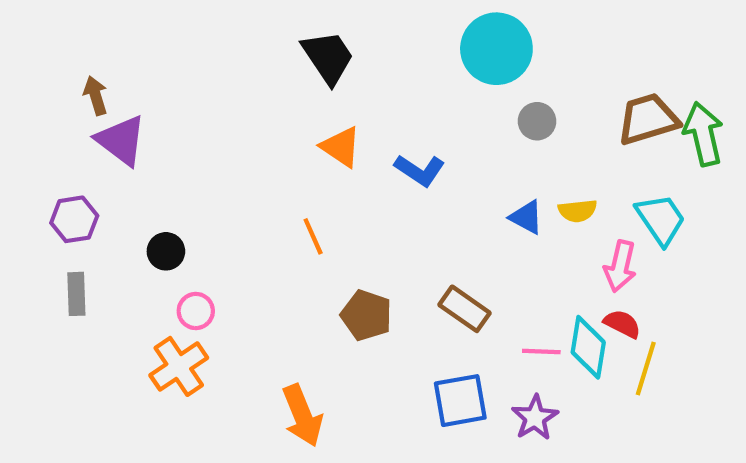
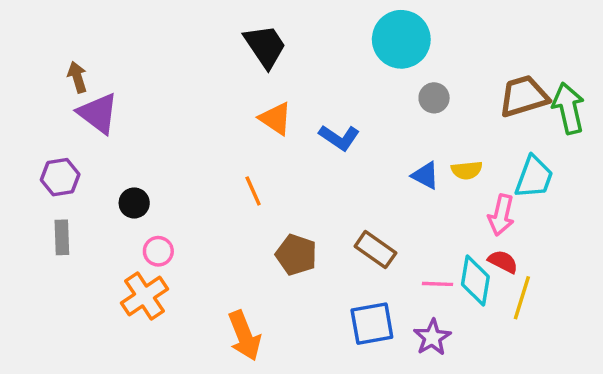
cyan trapezoid: (661, 219) -> (534, 177), turned 54

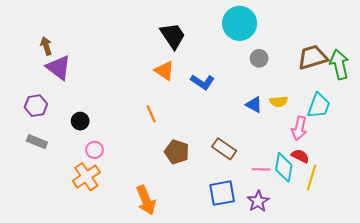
black trapezoid: (265, 46) -> (173, 36), moved
gray rectangle: (62, 237) -> (37, 142), turned -66

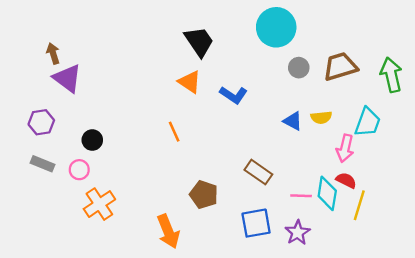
brown trapezoid: (313, 57) -> (340, 66), moved
pink circle: (95, 150) -> (79, 170), moved
brown pentagon: (177, 152) -> (204, 195), moved

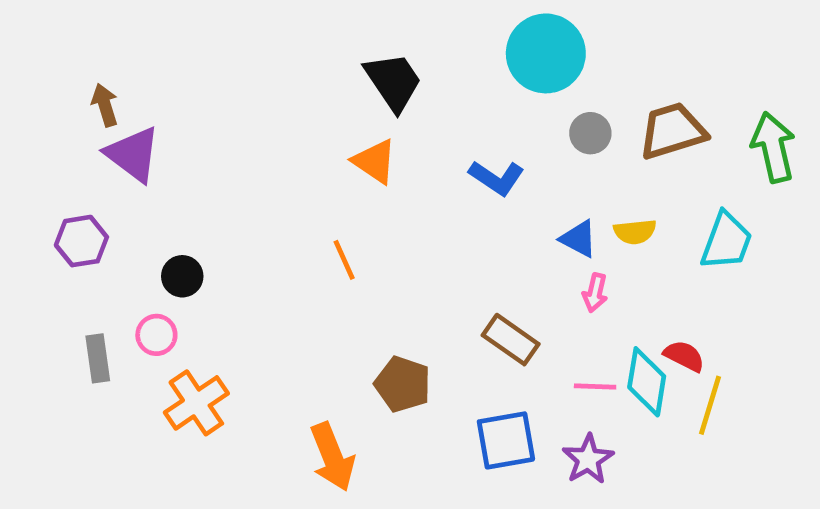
blue L-shape: (233, 95) -> (497, 178), moved
pink arrow: (345, 148) -> (595, 293), moved, size x0.7
gray rectangle: (42, 164) -> (98, 358), moved, turned 60

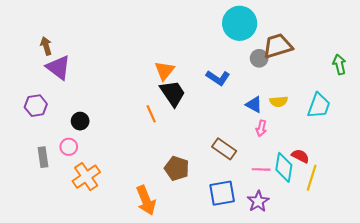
black trapezoid: (393, 82) -> (173, 93), moved
brown trapezoid: (672, 131) -> (278, 46), moved
green arrow: (773, 147) -> (339, 64), size x0.7
orange triangle: (375, 161) -> (164, 71), turned 35

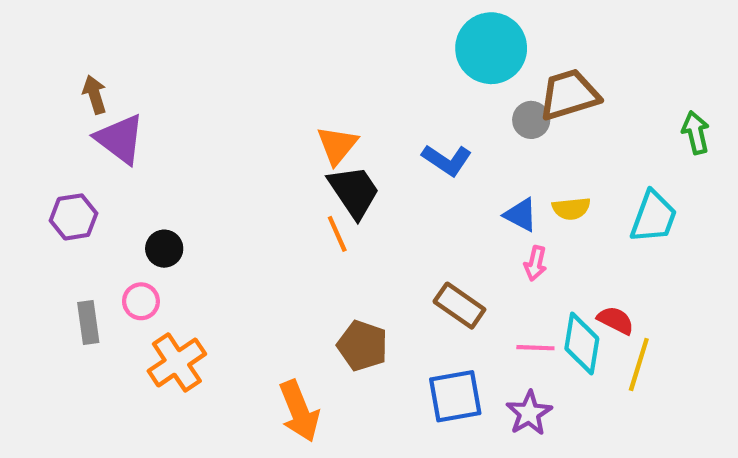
orange line: (151, 114) -> (337, 234), moved

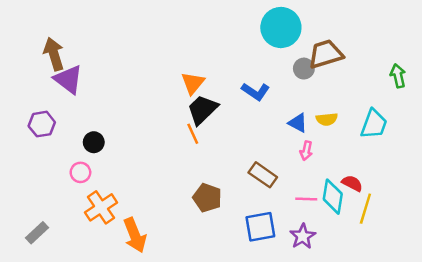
brown arrow: (95, 95) -> (54, 54), size x1.5
black trapezoid: (354, 192) -> (202, 110), turned -100
gray rectangle: (88, 322) -> (37, 233), moved, turned 55
orange arrow: (299, 411) -> (135, 235), moved

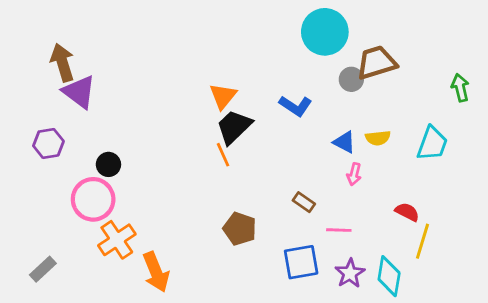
pink circle: (80, 172) -> (93, 199), size x1.8
brown rectangle: (263, 175) -> (304, 202), size x0.7
cyan diamond: (333, 197) -> (389, 276), moved
pink line: (306, 199) -> (339, 230), moved

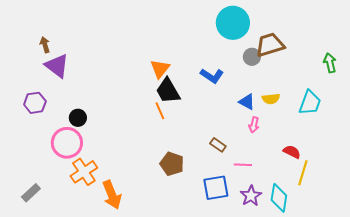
brown arrow: (62, 63) -> (45, 45), size x0.6
black trapezoid: (234, 127) -> (168, 91), turned -76

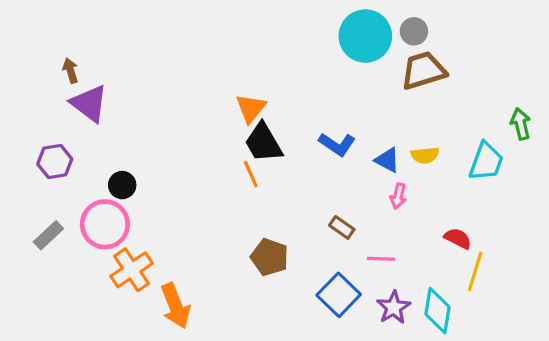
gray circle: (252, 57) -> (414, 31), moved
green arrow: (330, 63) -> (521, 124), moved
blue L-shape: (212, 76) -> (337, 144), moved
blue square: (216, 188) -> (339, 295), turned -36
gray rectangle: (31, 193) -> (48, 235), moved

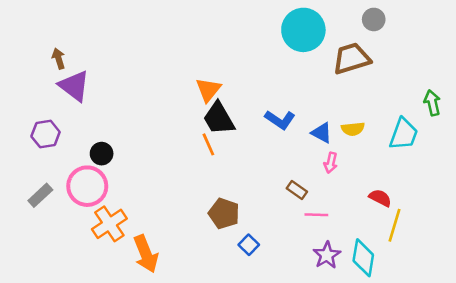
gray circle: (414, 31) -> (374, 19), moved
brown rectangle: (342, 227) -> (297, 190), moved
blue square: (339, 295) -> (249, 245), moved, size x0.6

